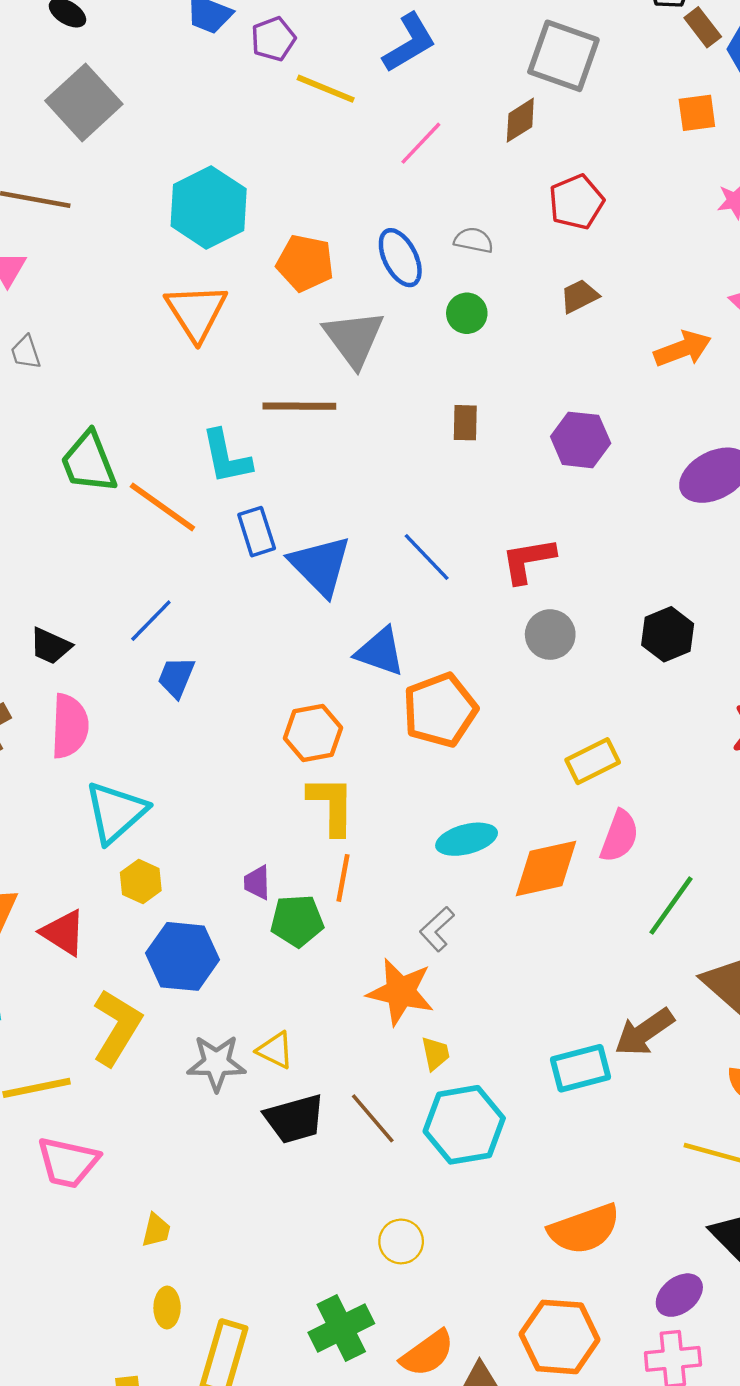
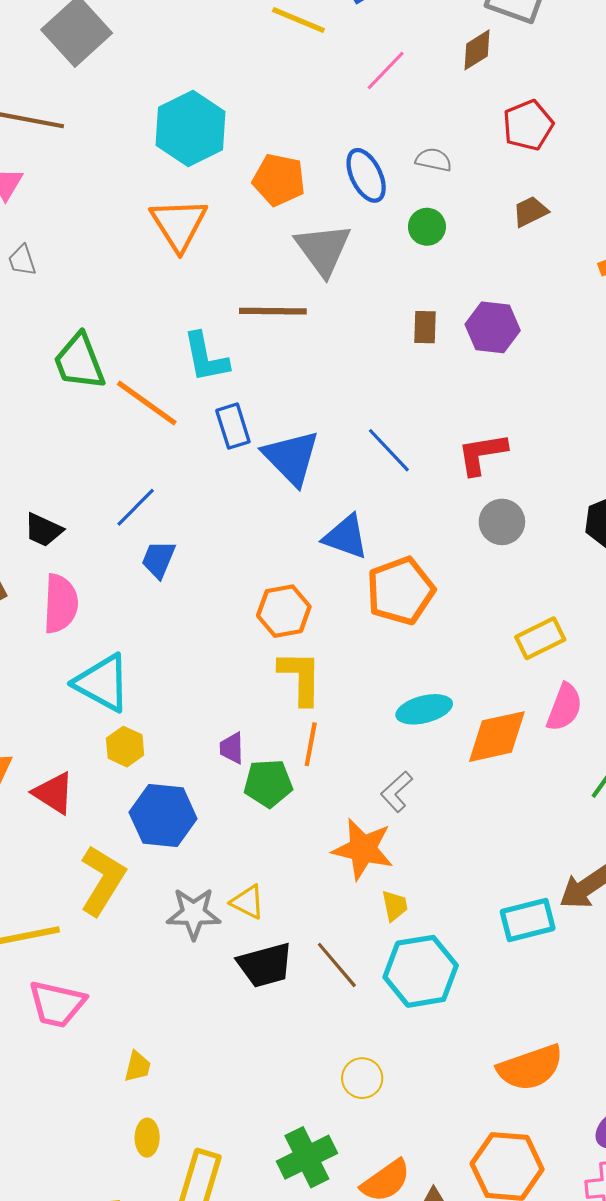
purple hexagon: (581, 440) -> (493, 327), moved
cyan triangle: (116, 812) -> (102, 683), turned -50

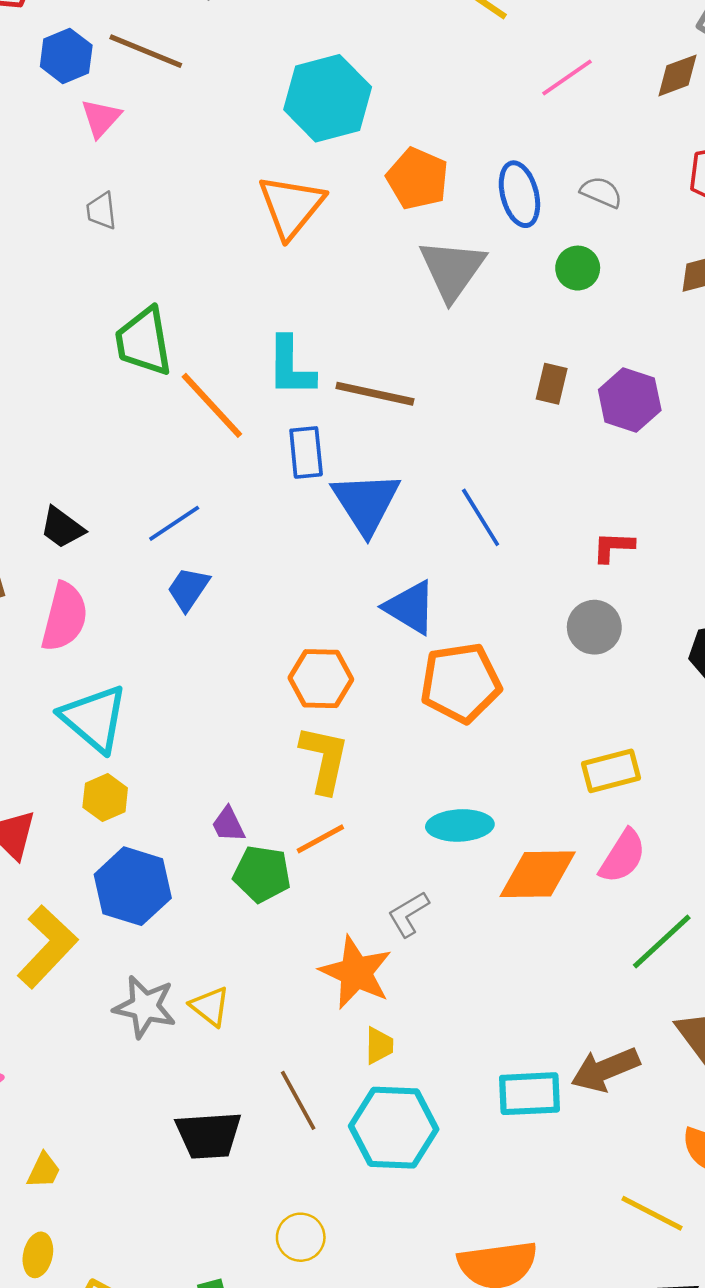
brown line: (273, 311) -> (375, 394), moved
red L-shape: (482, 454) -> (613, 547), moved, size x0.7
orange line: (311, 744) -> (320, 839), turned 39
purple trapezoid: (232, 748) -> (228, 825), turned -36
black trapezoid: (265, 965) -> (209, 1135), moved

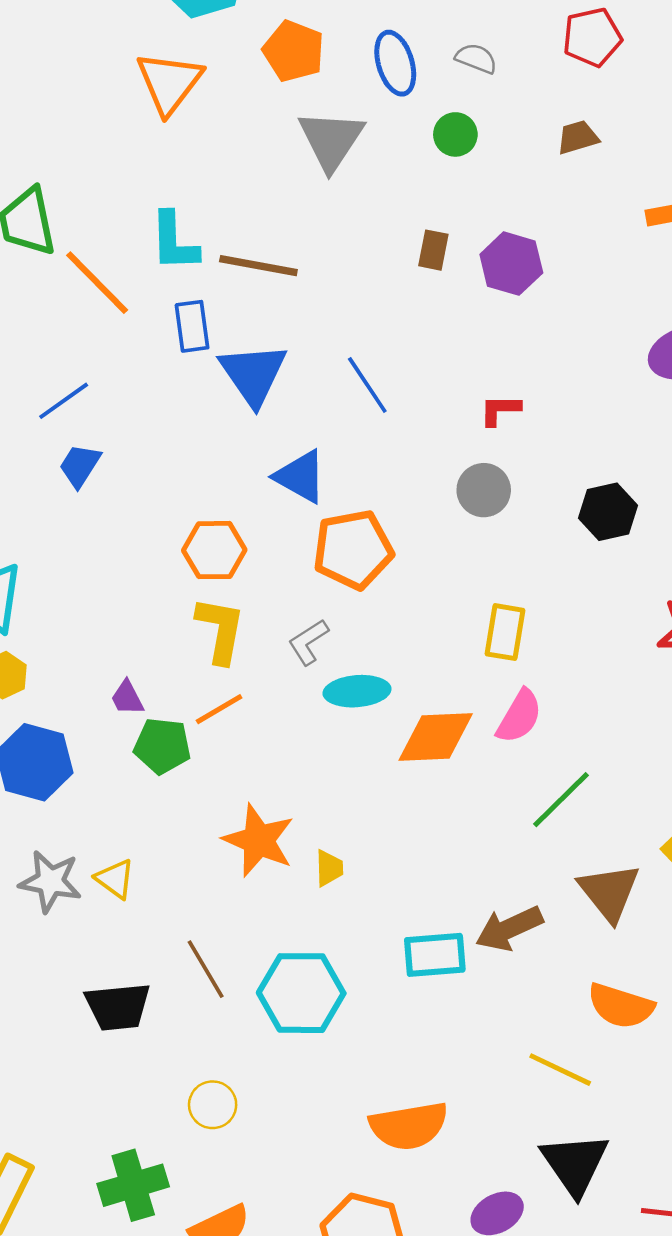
yellow rectangle: (611, 771) -> (505, 632), turned -64
gray L-shape: (408, 914) -> (308, 642), moved
yellow trapezoid: (379, 1046) -> (329, 868), moved

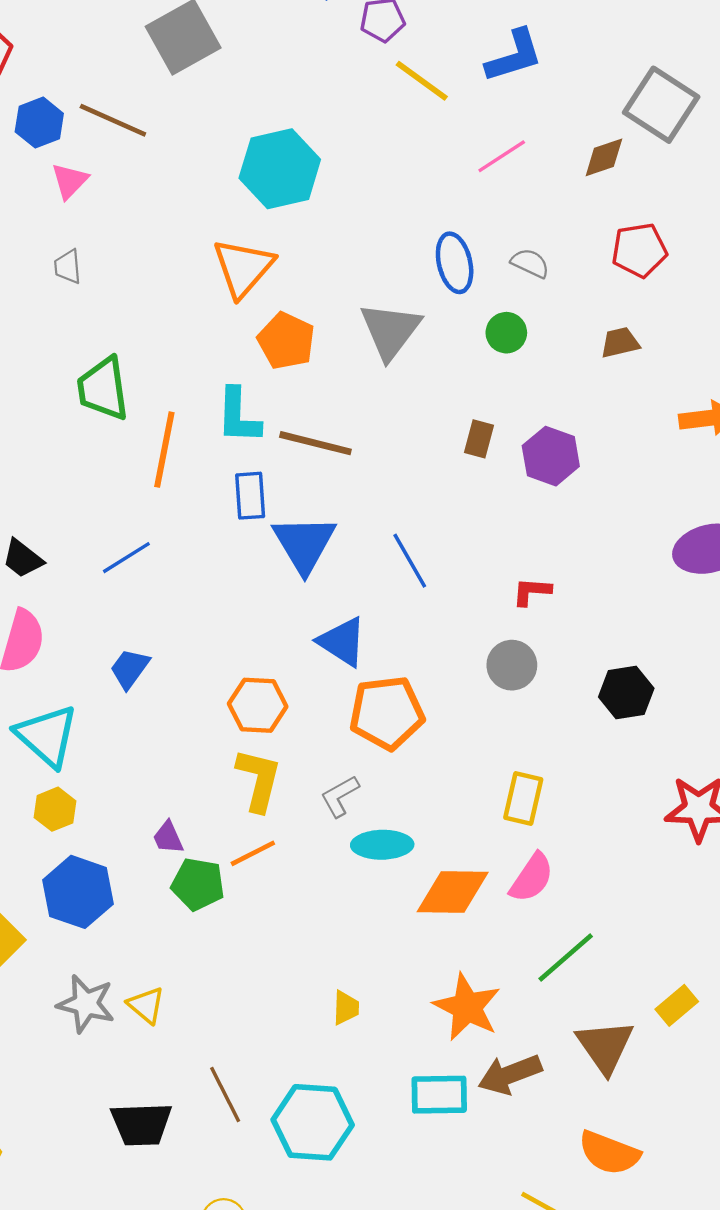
orange pentagon: (294, 51) -> (286, 341), moved
orange line: (97, 283) -> (164, 450), turned 52
blue trapezoid: (80, 466) -> (130, 669), moved
orange star: (259, 840) -> (467, 1007), moved

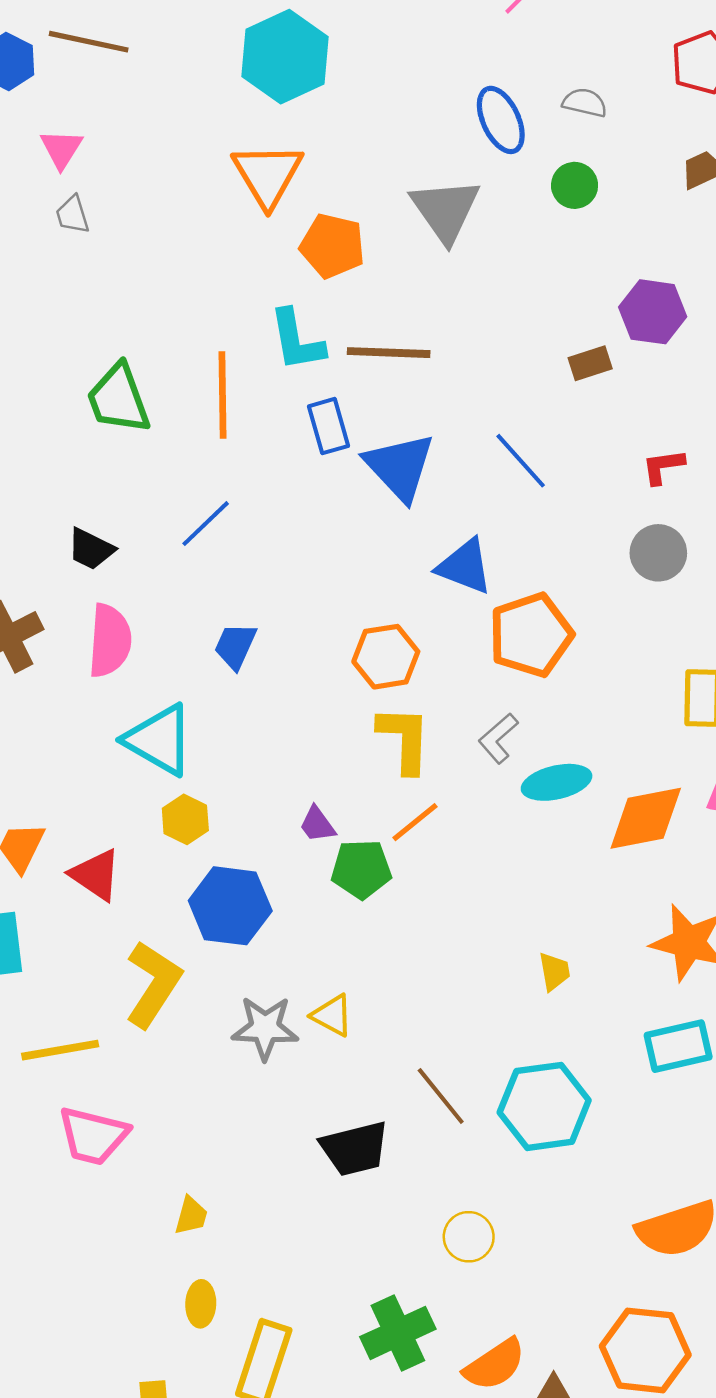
pink triangle: (70, 181) -> (61, 149), moved
green trapezoid: (103, 389) -> (118, 399), moved
brown rectangle: (479, 439) -> (590, 363), moved, turned 69

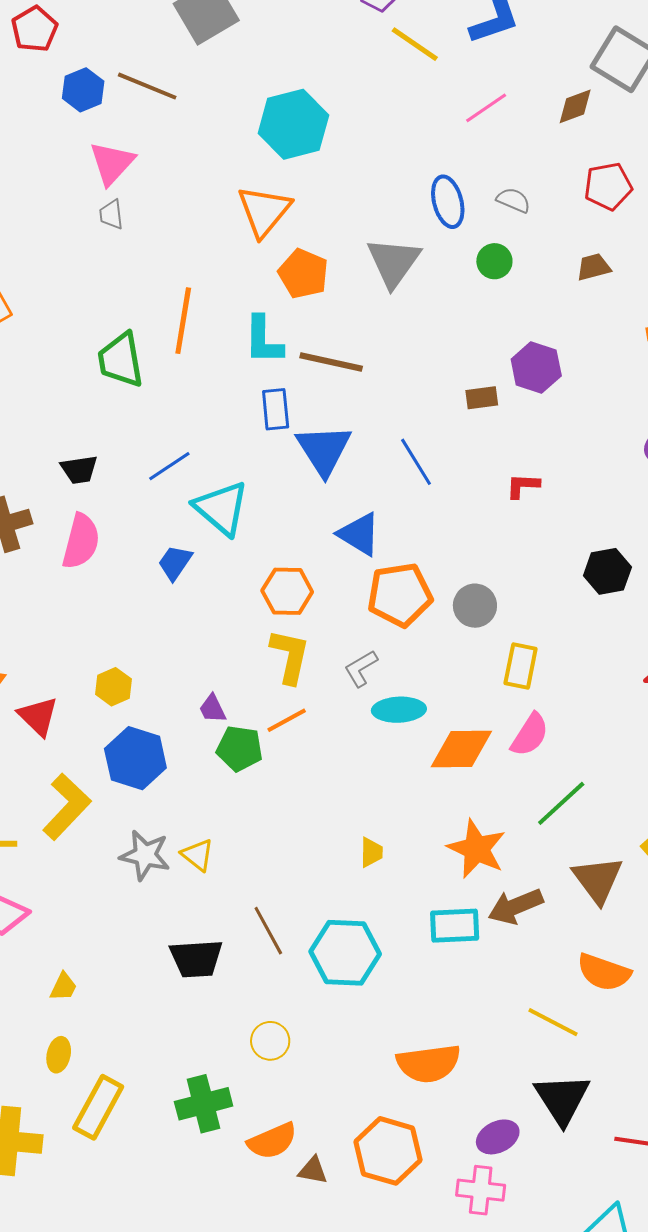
pink triangle: (61, 149) -> (112, 163), size x1.4
orange line: (223, 395) -> (183, 321), moved
black trapezoid: (91, 549) -> (79, 469), turned -45
gray circle: (658, 553) -> (475, 606), moved
cyan triangle: (159, 740) -> (221, 508), moved

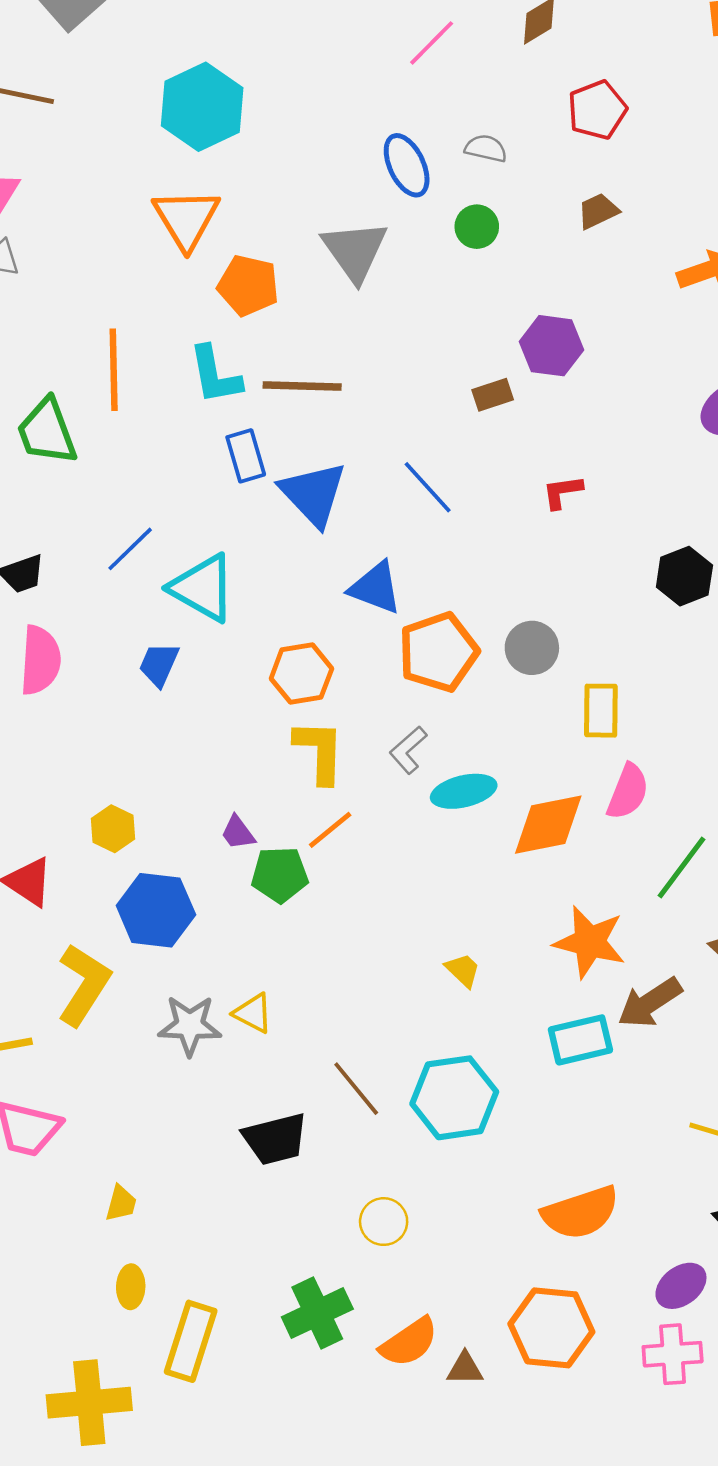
yellow trapezoid: (371, 852) -> (463, 970), turned -36

